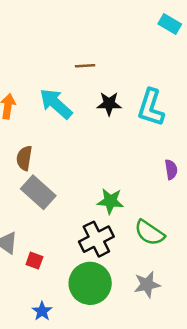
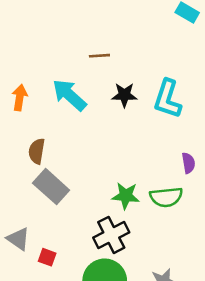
green semicircle: (150, 233) -> (166, 197), moved, turned -40

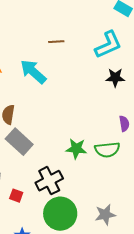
black star: (124, 95) -> (115, 78), moved
cyan L-shape: (168, 99) -> (108, 45), moved, turned -132
black cross: (111, 235) -> (49, 181), moved

